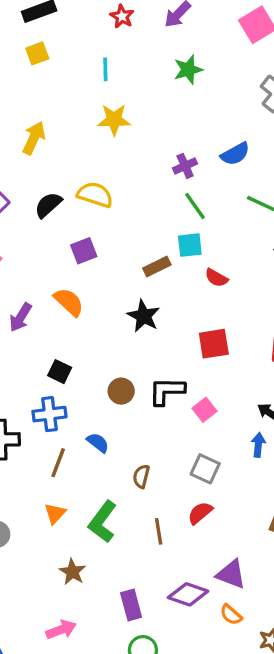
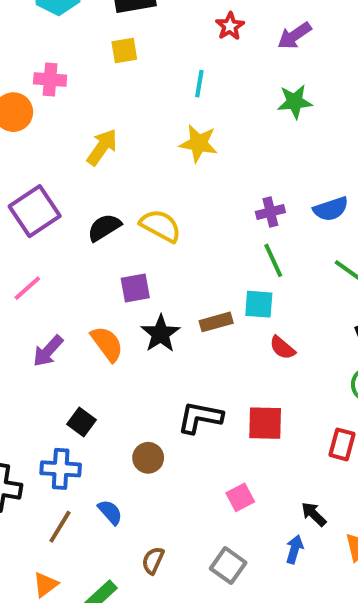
black star: (144, 316) -> (160, 334), moved
black L-shape: (167, 391) -> (200, 417), moved

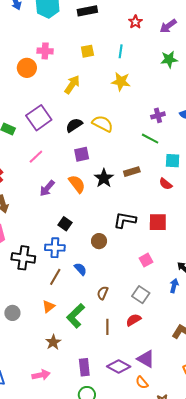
yellow square: (124, 51) -> (87, 51), moved
green line: (273, 260) -> (150, 139), moved, turned -36
purple square: (135, 288) -> (82, 154), moved
cyan square: (259, 304) -> (173, 161), moved

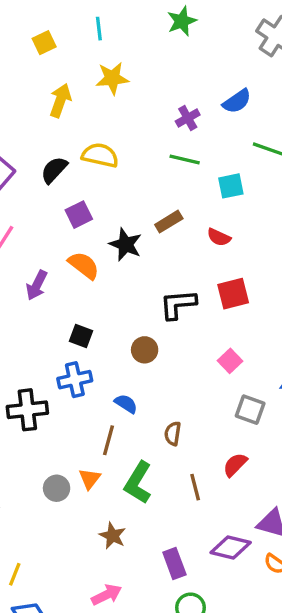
yellow arrow: (72, 85) -> (60, 100), moved
red semicircle: (166, 184) -> (219, 237), moved
brown line: (55, 277) -> (108, 440), moved
gray square: (141, 295) -> (250, 410), moved
gray circle: (12, 313) -> (57, 488), moved

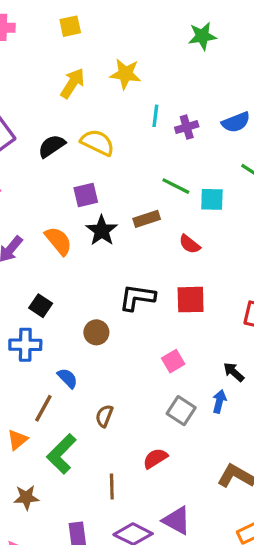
cyan line: (99, 29) -> (155, 116), moved
green line: (185, 160) -> (176, 186), moved
purple square: (79, 215) -> (86, 195), moved
brown line: (195, 487) -> (112, 486), moved
brown star: (112, 536) -> (26, 497), turned 30

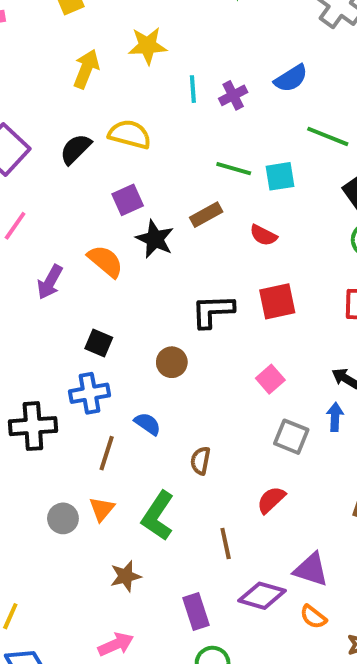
brown line: (43, 408) -> (107, 453), moved

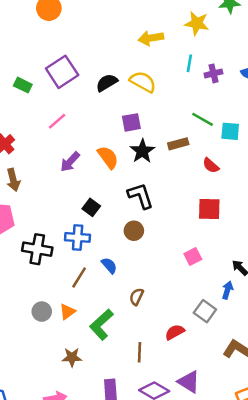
yellow star: (147, 46) -> (197, 23), moved
yellow arrow: (86, 69) -> (151, 38), moved, turned -135
black L-shape: (213, 311) -> (141, 196), moved, turned 60
gray square: (291, 437) -> (205, 311), moved

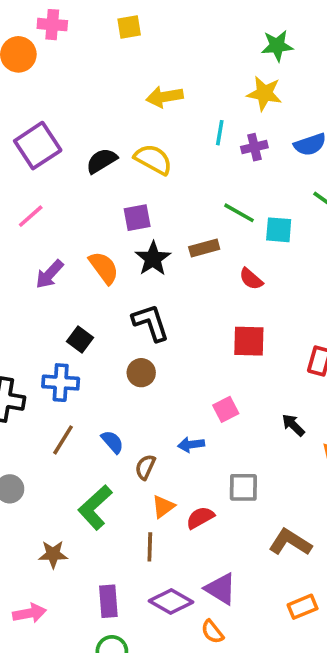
yellow star: (197, 23) -> (264, 93), moved
blue semicircle: (109, 265) -> (112, 442), moved
blue arrow: (227, 290) -> (191, 445), moved, turned -114
gray square: (205, 311) -> (243, 487), turned -35
orange triangle: (67, 312) -> (163, 507), moved

